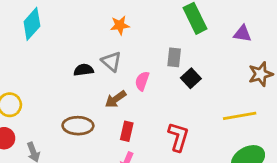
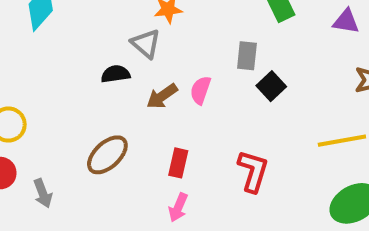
gray triangle: (111, 62) -> (146, 44), moved
brown arrow: (116, 99) -> (162, 96), moved
brown ellipse: (78, 126) -> (107, 155), turned -44

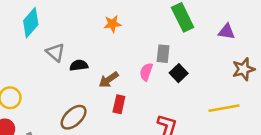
gray triangle: (146, 44) -> (55, 52), moved
pink semicircle: (200, 90) -> (146, 72), moved
red rectangle: (178, 163) -> (119, 104), moved

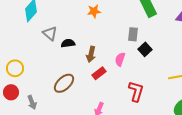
pink semicircle: (146, 72) -> (120, 59), moved
brown arrow: (109, 80) -> (91, 54), turned -42
red rectangle: (119, 104) -> (99, 73), turned 40

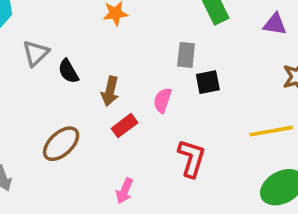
gray triangle: (50, 33) -> (36, 53), turned 35
black semicircle: (68, 43) -> (68, 71), turned -112
black square: (145, 49) -> (208, 82), turned 32

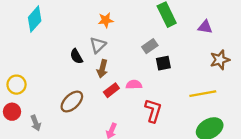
gray triangle: (36, 53) -> (98, 45), moved
gray rectangle: (186, 55) -> (150, 46), turned 49
pink semicircle: (163, 100) -> (134, 85), moved, turned 70

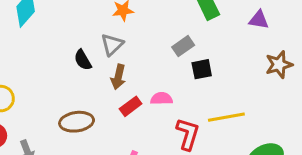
yellow line: (203, 94) -> (226, 117), moved
brown ellipse: (72, 102) -> (77, 122), turned 35

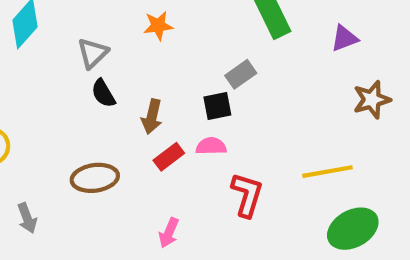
purple triangle: (259, 20) -> (344, 38), turned -30
gray triangle: (112, 44) -> (93, 53), moved
black square: (202, 69) -> (217, 106), moved
yellow line: (226, 117) -> (327, 172), moved

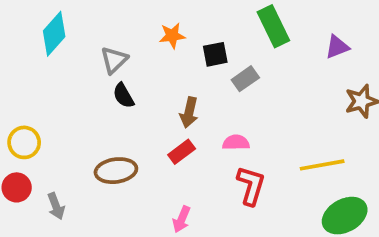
black square: (217, 106) -> (215, 54), moved
brown arrow: (152, 117) -> (189, 112), moved
pink semicircle: (211, 146) -> (236, 142), moved

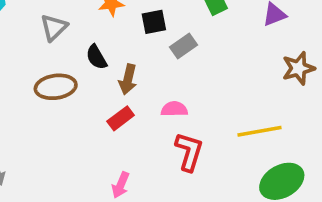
black semicircle: (123, 96) -> (96, 57), moved
brown ellipse: (116, 171) -> (56, 87), moved

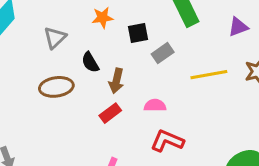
yellow line: (260, 131) -> (209, 75), moved
red L-shape: (189, 152) -> (167, 141), turned -84

